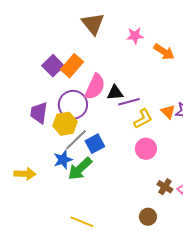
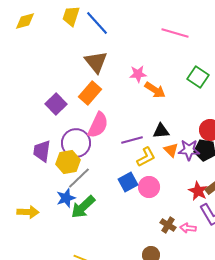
orange arrow: (164, 52) -> (155, 90), moved
orange rectangle: (72, 66) -> (90, 93), moved
black triangle: (115, 93) -> (161, 131), moved
blue square: (95, 144) -> (128, 182), moved

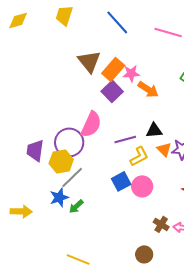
blue line: (97, 23) -> (117, 22), moved
orange rectangle: (90, 93) -> (113, 69), moved
purple square: (56, 104) -> (112, 91), moved
green arrow: (83, 207) -> (76, 206), size x0.6

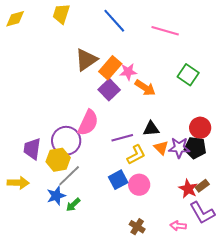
brown triangle: (89, 61) -> (86, 60), turned 35
yellow arrow: (21, 211) -> (18, 183), moved
brown cross: (161, 224) -> (137, 227), moved

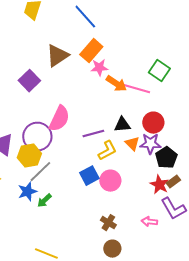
pink line: (165, 31) -> (136, 89), moved
orange rectangle: (110, 68) -> (91, 51), moved
purple square: (109, 90) -> (29, 81), moved
red circle: (200, 128) -> (153, 123), moved
black pentagon: (195, 148) -> (166, 158), moved, turned 30

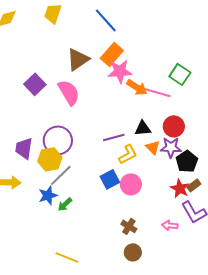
pink star: (99, 68) -> (120, 71), size x1.4
purple square: (29, 81) -> (35, 84), moved
pink semicircle: (59, 119) -> (69, 92), moved, turned -56

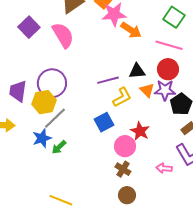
pink line: (157, 92) -> (169, 45), moved
pink circle: (131, 184) -> (125, 146), moved
red star: (180, 188) -> (140, 131), moved

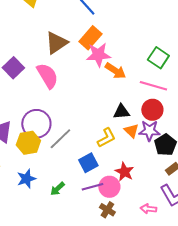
purple line: (108, 80) -> (92, 187), moved
gray line: (55, 118) -> (60, 139), moved
green arrow: (59, 147) -> (57, 189), moved

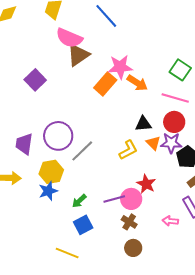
orange rectangle: (90, 38) -> (105, 84), moved
pink semicircle: (47, 76) -> (69, 38), moved, turned 144
yellow hexagon: (28, 143) -> (51, 172), moved
blue square: (88, 163) -> (83, 225), moved

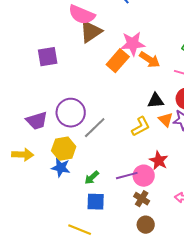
purple square: (35, 80) -> (48, 57), turned 35
purple trapezoid: (24, 144) -> (37, 121), turned -115
blue star: (48, 191) -> (61, 168), turned 30
blue square: (83, 225) -> (96, 202), turned 30

